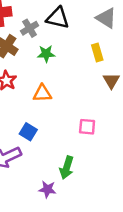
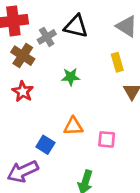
green star: (46, 54) -> (71, 77), moved
orange triangle: (42, 93) -> (73, 126), moved

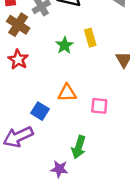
yellow rectangle: (117, 62) -> (90, 38), moved
green star: (71, 77) -> (65, 45), turned -30

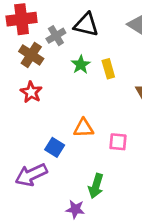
green star: (65, 45) -> (81, 65), moved

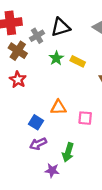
black triangle: (86, 25) -> (61, 27), turned -30
yellow rectangle: (108, 69) -> (78, 61), turned -48
purple arrow: (31, 175) -> (38, 144), moved, size x0.7

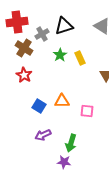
yellow rectangle: (78, 61) -> (80, 58), turned 40
blue square: (36, 122) -> (39, 106), moved
purple star: (52, 170) -> (64, 162), moved

